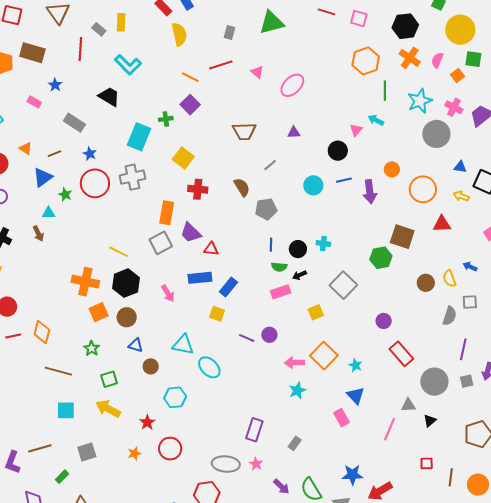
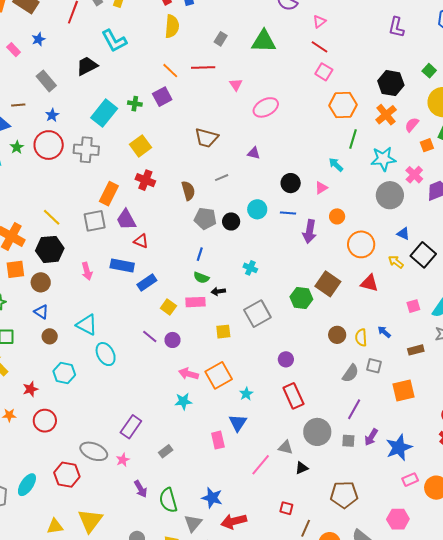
pink square: (359, 19) -> (324, 72), moved
black trapezoid: (109, 97) -> (87, 66), turned -75
pink triangle: (356, 130) -> (321, 188), moved
black circle: (298, 249) -> (231, 221), moved
yellow square: (217, 314) -> (168, 307), moved

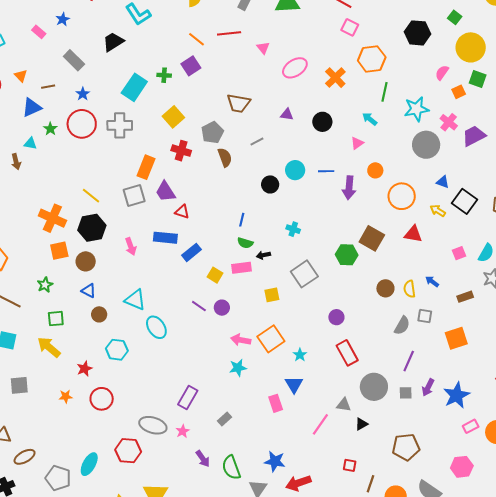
orange cross: (386, 115) -> (335, 78), moved
black circle: (291, 183) -> (322, 122), moved
gray pentagon: (205, 219) -> (212, 133), moved, turned -30

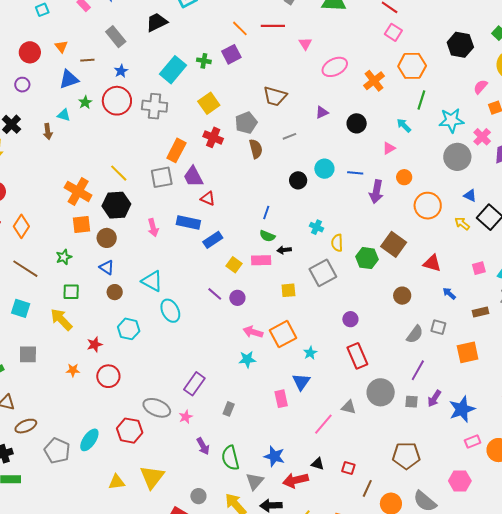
purple triangle: (287, 114) -> (322, 112), turned -40
red triangle: (413, 234) -> (432, 263), moved
yellow semicircle: (410, 289) -> (337, 243), moved
gray rectangle: (224, 419) -> (229, 409), turned -32
black triangle: (361, 424) -> (318, 464), moved, turned 40

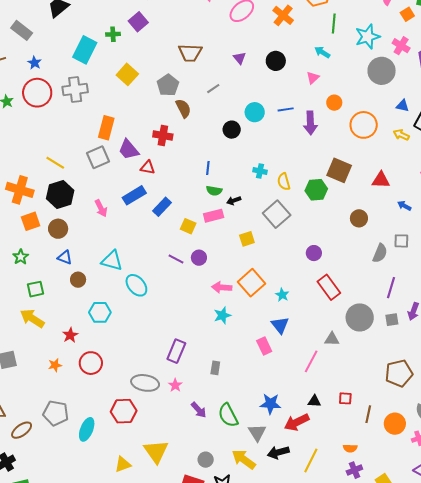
purple triangle: (322, 112) -> (240, 58), turned -32
red cross: (213, 137) -> (163, 136), moved
blue rectangle: (188, 223) -> (134, 195), turned -30
gray pentagon: (57, 451) -> (56, 413), moved

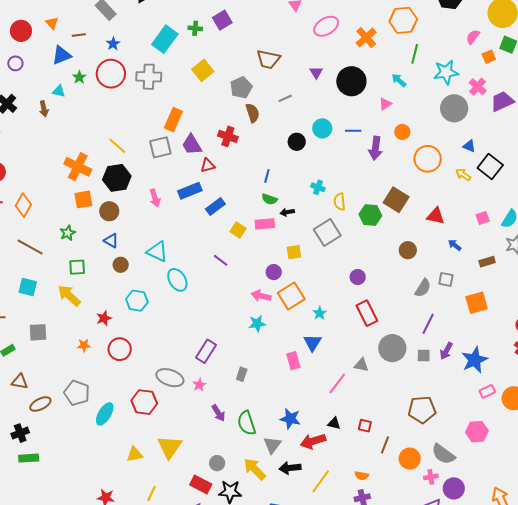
black circle: (276, 61) -> (351, 81), size x1.5
red triangle: (148, 167) -> (208, 165), turned -35
purple circle: (199, 258) -> (274, 272), moved

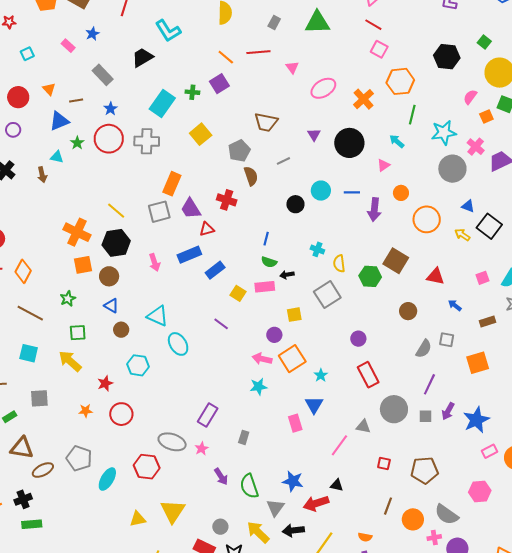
brown triangle: (20, 382) -> (22, 448), size x1.4
red square: (365, 426) -> (384, 464), moved

